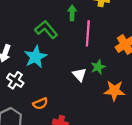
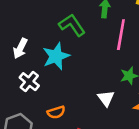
white triangle: (80, 75) -> (106, 98), moved

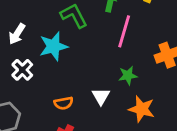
orange semicircle: (56, 112) -> (64, 103), moved

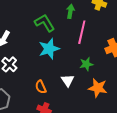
cyan star: (53, 46) -> (49, 49), moved
orange semicircle: (64, 103) -> (41, 87), turned 80

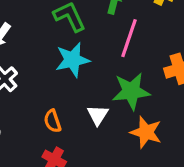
green star: (86, 64) -> (131, 91), size x1.6

